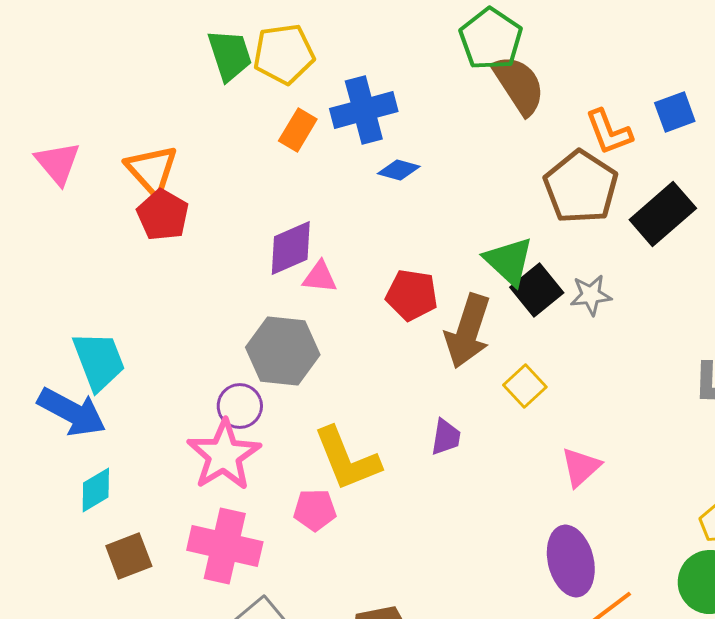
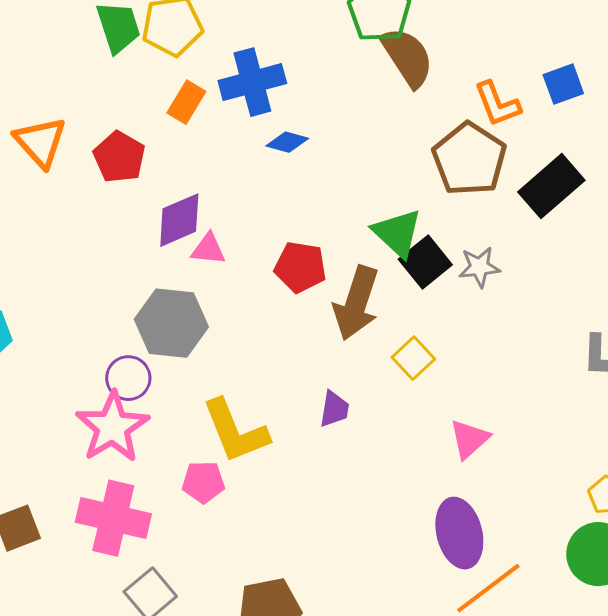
red pentagon: (163, 215) -> (119, 157), moved

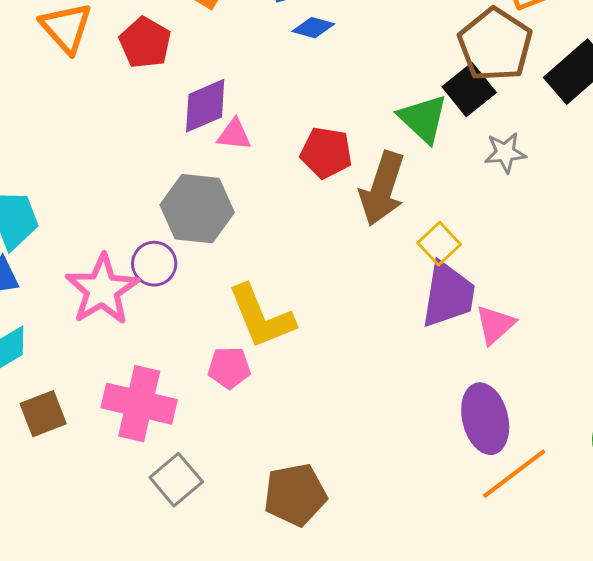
black square: (425, 262) -> (469, 90), moved
purple trapezoid: (334, 409) -> (448, 295), moved, size x1.8
pink star: (112, 427) -> (102, 290), moved

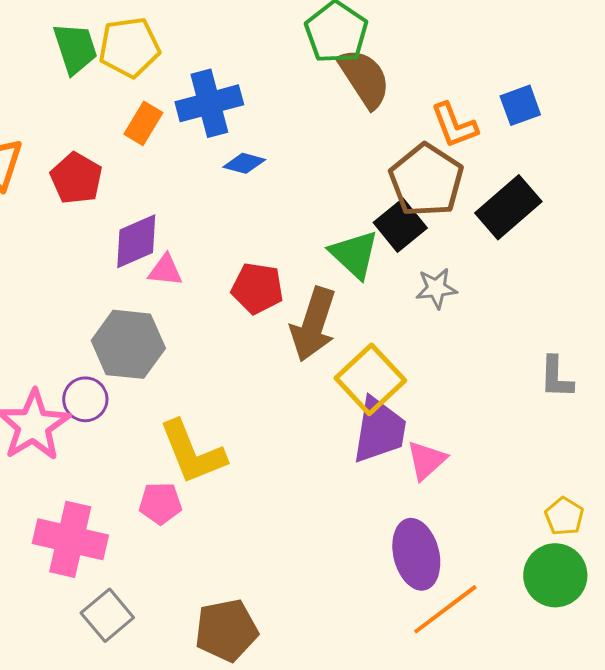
yellow square: (439, 244) -> (370, 379), size x1.6

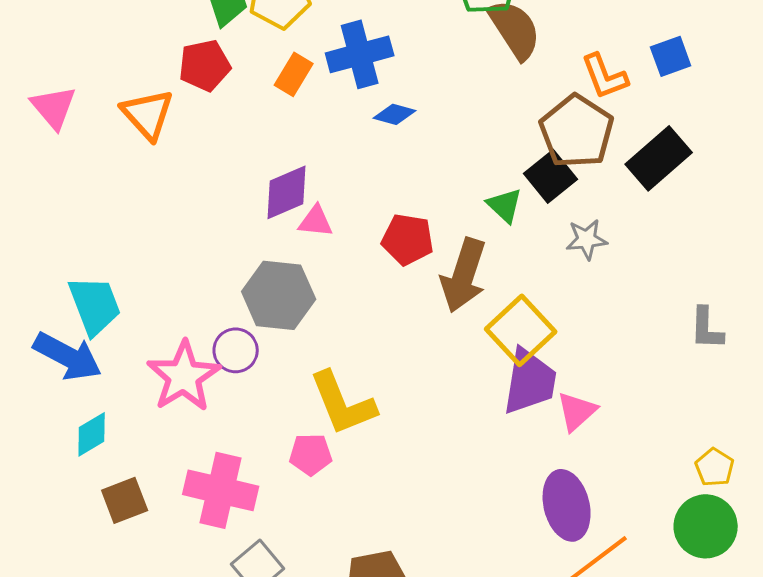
red pentagon: (76, 178) -> (205, 65), moved, turned 30
green triangle: (354, 254) -> (505, 205), size x0.7

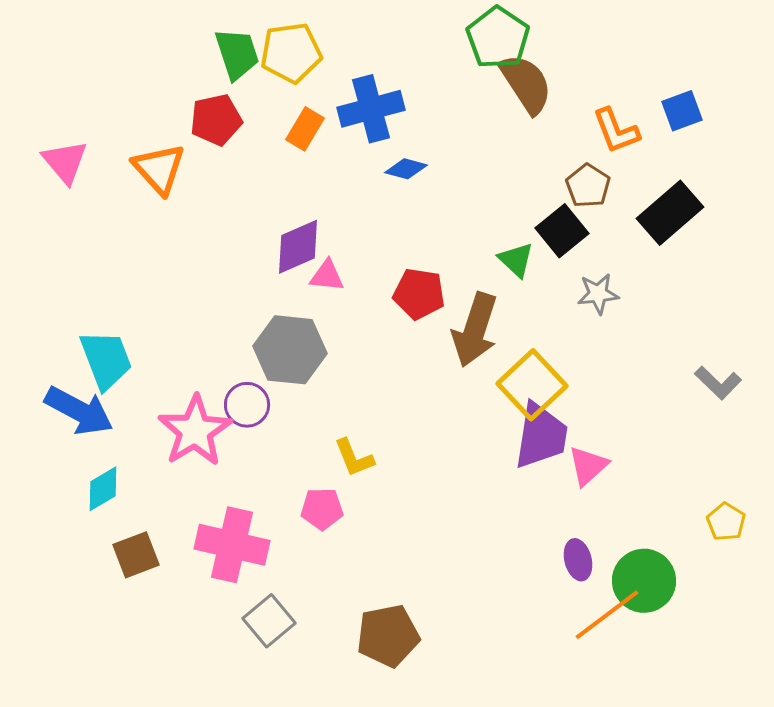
brown pentagon: (577, 131) -> (588, 186), size x0.6
gray L-shape: (707, 328) -> (718, 383), turned -48
yellow L-shape: (343, 403) -> (354, 458), size x0.6
purple ellipse: (567, 505) -> (578, 560), size x0.6
green circle: (706, 526) -> (644, 581), moved

